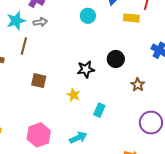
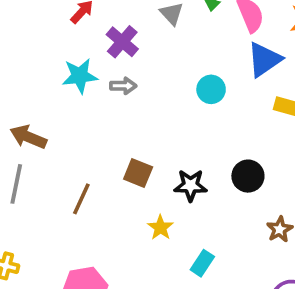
brown line: (24, 46) -> (81, 199), moved
brown square: (39, 81) -> (138, 173), moved

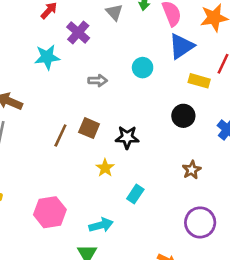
gray arrow: (123, 86) -> (98, 81), moved
black circle: (248, 176) -> (183, 116), moved
brown line: (81, 199) -> (60, 135), moved

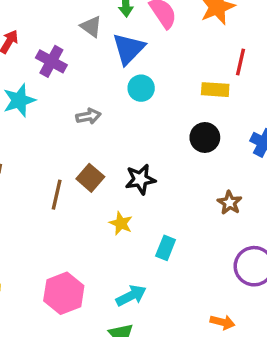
blue triangle: (181, 46) -> (129, 49), moved
brown square: (89, 128) -> (90, 178), turned 30

